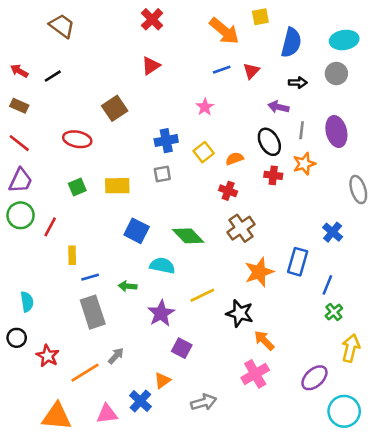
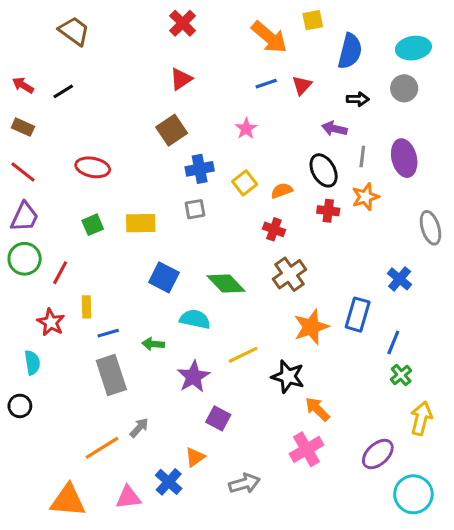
brown square: (115, 108) -> (172, 130), moved
red star: (48, 356) -> (51, 322), moved

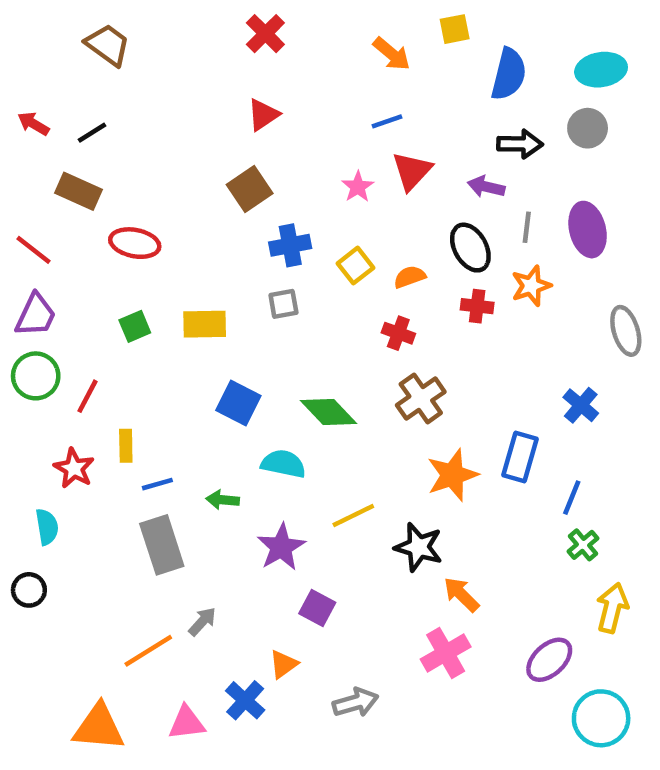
orange arrow: (269, 37) -> (392, 54), size x0.7
red triangle: (302, 85) -> (412, 171), moved, size x1.4
black arrow: (358, 99) -> (520, 144), size x1.4
brown rectangle: (23, 127) -> (78, 191), moved, size x1.4

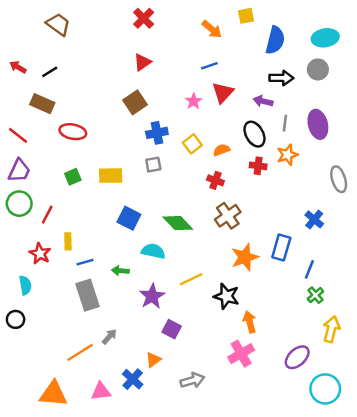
orange arrow: (461, 594) -> (250, 322), turned 30

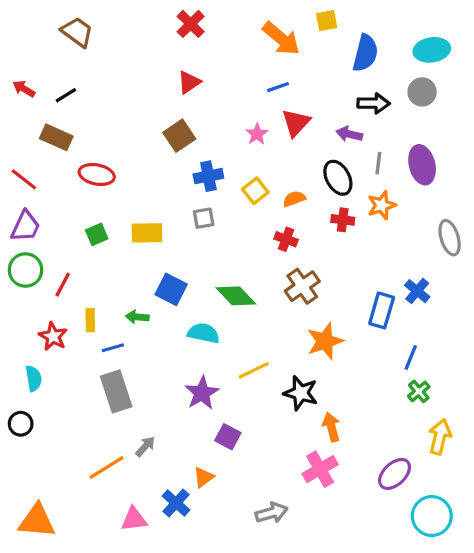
orange arrow: (212, 29) -> (281, 39), size x1.4
blue rectangle: (281, 247) -> (382, 310), moved
green arrow: (120, 271) -> (137, 317), moved
gray arrow: (192, 380) -> (272, 513), moved
orange triangle: (53, 394) -> (37, 521), moved

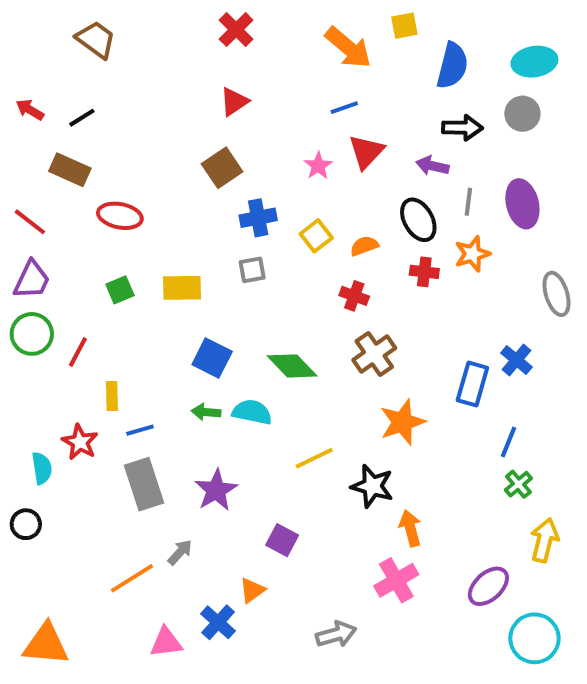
green arrow: (137, 317) -> (206, 412), moved
red star: (53, 336) -> (80, 442), moved
purple star: (202, 393) -> (216, 490), moved

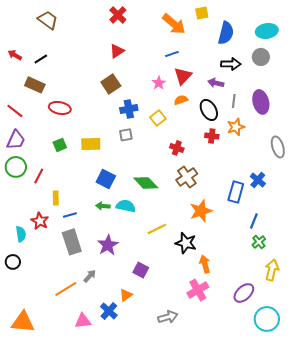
orange semicircle: (364, 246) -> (181, 100), moved

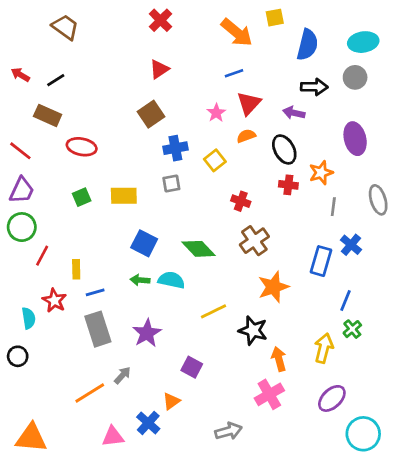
gray line: (234, 101) -> (333, 207), moved
red line: (39, 176) -> (42, 256), moved
yellow arrow: (272, 270) -> (324, 348), moved

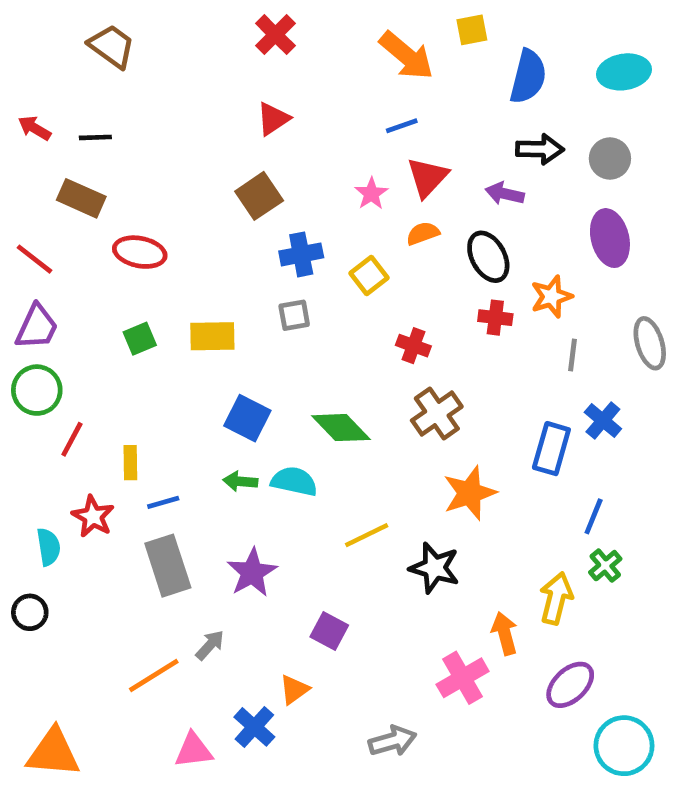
gray circle: (355, 77) -> (610, 159), moved
black line: (56, 80) -> (95, 137), turned 30
orange arrow: (279, 359) -> (505, 633), moved

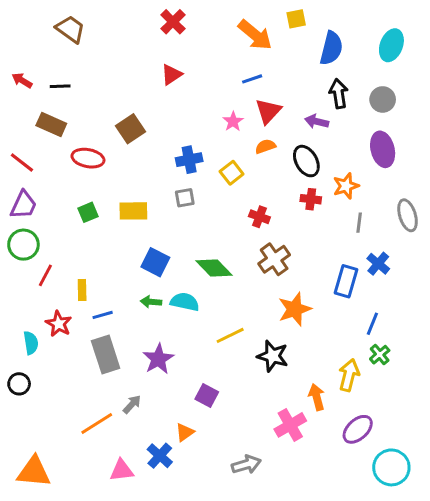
cyan ellipse: (624, 72) -> (391, 45), turned -60
black arrow: (540, 149) -> (339, 94), turned -100
brown square: (259, 196) -> (130, 129), moved

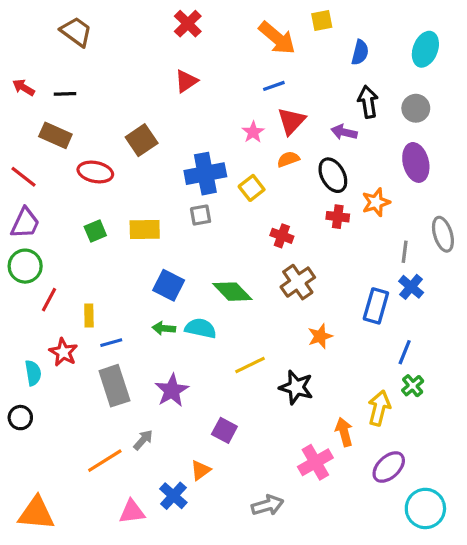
blue semicircle: (331, 48) -> (360, 52), size x0.7
blue cross: (189, 160) -> (205, 174), size x1.4
gray line: (359, 223) -> (405, 252), moved
orange star: (295, 309) -> (320, 336), size x0.7

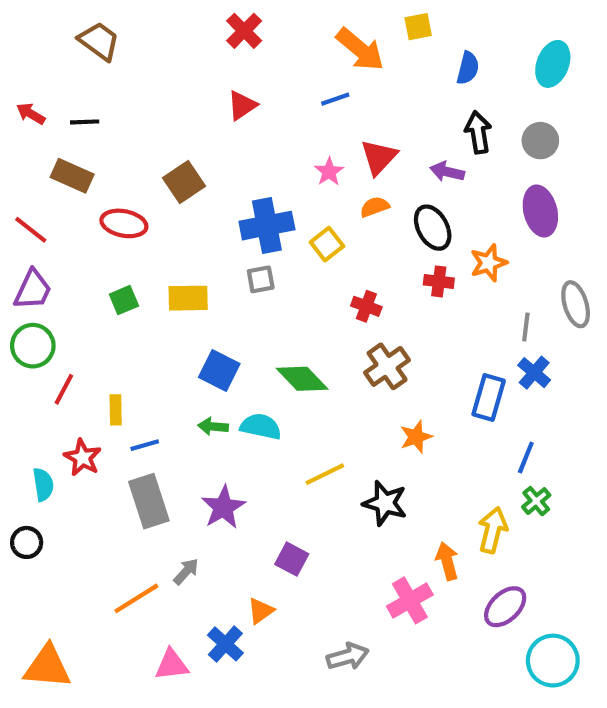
blue line: (274, 86) -> (335, 99), moved

